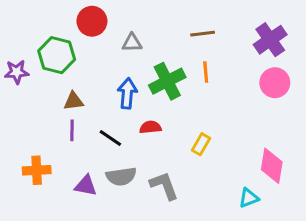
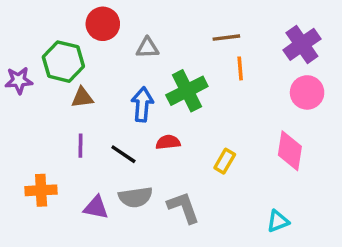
orange line: (206, 72) -> (240, 68), moved
brown triangle: (74, 101) -> (82, 98), moved
pink diamond: (272, 166) -> (290, 151), moved

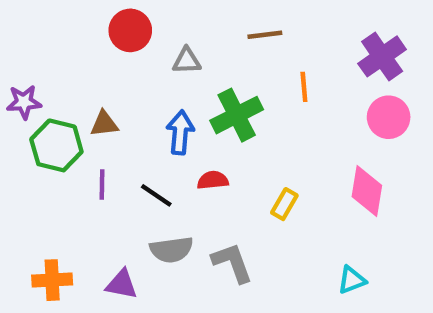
brown line: (226, 38) -> (265, 35), moved
green hexagon: (63, 62) -> (56, 145), moved
orange cross: (41, 190) -> (52, 280), moved
purple triangle: (96, 207) -> (122, 284), moved

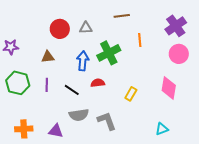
red circle: (130, 30) -> (60, 29), moved
green hexagon: (56, 145) -> (18, 83), moved

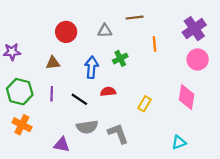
gray triangle: (86, 28) -> (105, 31), moved
green cross: (109, 53) -> (120, 58), size x0.6
orange cross: (24, 129) -> (22, 125), moved, turned 30

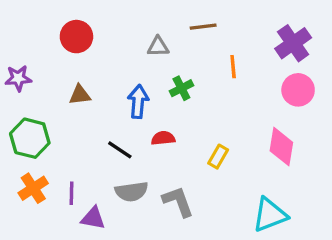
red circle: (66, 32) -> (76, 37), moved
purple line: (52, 94) -> (71, 193), moved
orange cross: (22, 125) -> (33, 188), turned 30
cyan triangle: (179, 142) -> (270, 215), size x1.6

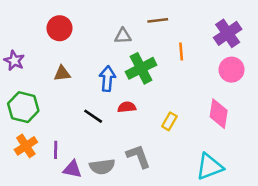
purple star: (18, 78) -> (14, 61), turned 30
green cross: (181, 88) -> (141, 68), size x1.6
gray semicircle: (131, 191) -> (102, 167), moved

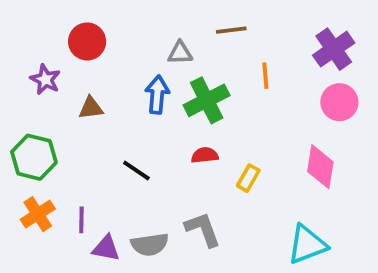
purple star: (14, 61) -> (45, 79), moved
blue arrow: (107, 79) -> (157, 95), moved
red semicircle: (127, 107) -> (205, 155), moved

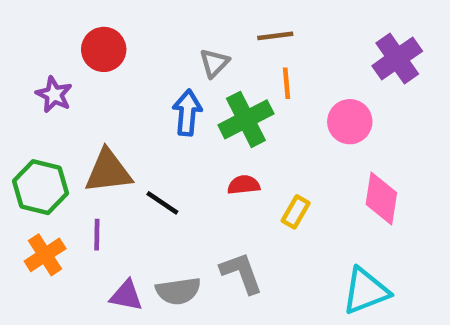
gray triangle: (180, 53) -> (214, 63), turned -44
orange line: (265, 76) -> (287, 83), moved
pink circle: (339, 102) -> (350, 122), moved
brown triangle: (91, 108) -> (108, 171), moved, size x1.6
purple line: (81, 220) -> (97, 235), moved

